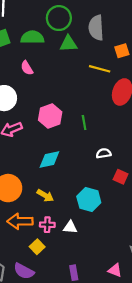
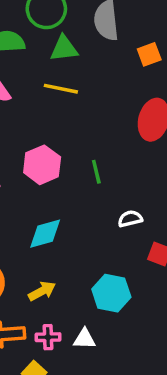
yellow line: (100, 69) -> (61, 89), moved
yellow arrow: (45, 195) -> (42, 291), turned -56

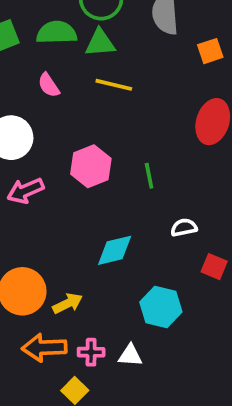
green triangle: (64, 49) -> (100, 43), moved
cyan diamond: (45, 234) -> (115, 250), moved
yellow arrow: (42, 291) -> (68, 303), moved

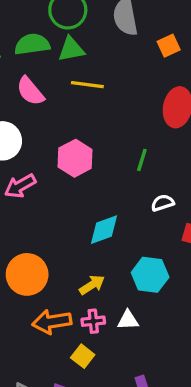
pink semicircle: (49, 85) -> (30, 91), size x1.4
green line: (149, 176) -> (142, 160), moved, turned 35
yellow arrow: (68, 303) -> (92, 285), moved

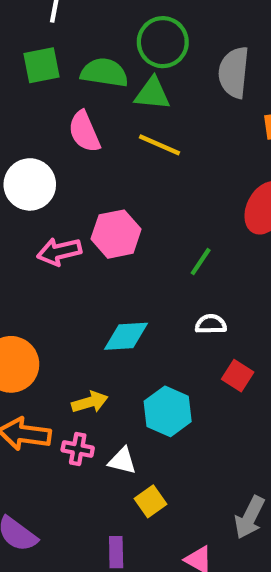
pink arrow: (20, 186) -> (59, 252), moved
yellow square: (83, 356) -> (150, 501), moved

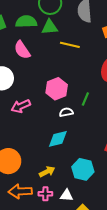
yellow line: (159, 145) -> (70, 45), moved
pink hexagon: (116, 234) -> (57, 89), moved
white semicircle: (211, 324) -> (66, 112), moved

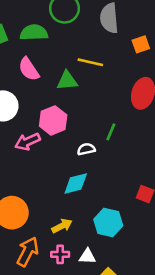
green triangle: (50, 27) -> (67, 81), moved
pink hexagon: (57, 89) -> (53, 120), moved
orange arrow: (20, 191) -> (28, 252), turned 120

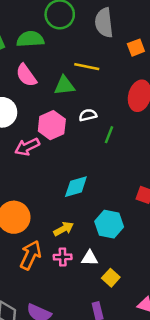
white semicircle: (86, 149) -> (88, 115), moved

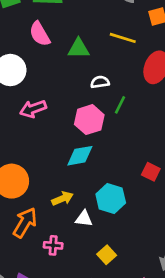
yellow line: (87, 67) -> (123, 38), moved
pink hexagon: (52, 125) -> (89, 120), moved
pink cross: (63, 257) -> (53, 245), moved
white triangle: (90, 258) -> (84, 219), moved

